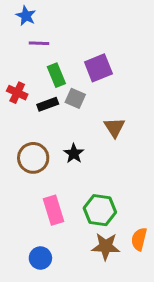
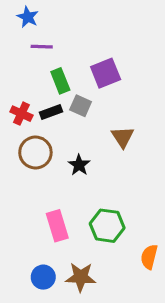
red cross: (17, 93) -> (21, 114), moved
brown circle: (33, 158) -> (35, 152), moved
brown star: (106, 246) -> (81, 277), moved

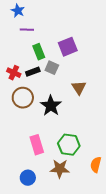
black star: (79, 165) -> (51, 106), size x1.5
brown star: (81, 277) -> (60, 169), moved

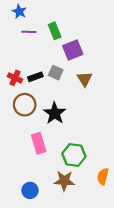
green rectangle: (39, 52) -> (55, 31), moved
brown triangle: (79, 88) -> (85, 79), moved
pink rectangle: (37, 145) -> (39, 143), moved

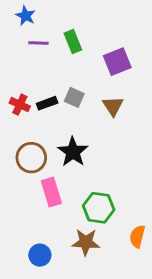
purple square: (73, 50) -> (117, 62), moved
brown circle: (25, 105) -> (31, 158), moved

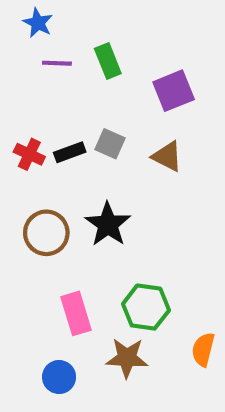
brown triangle: (113, 106) -> (167, 156), turned -30
pink rectangle: (51, 192) -> (76, 313), moved

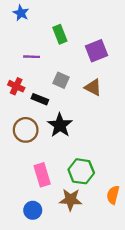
purple line: (57, 63) -> (32, 57), moved
black rectangle: (70, 152) -> (40, 99), moved, turned 42

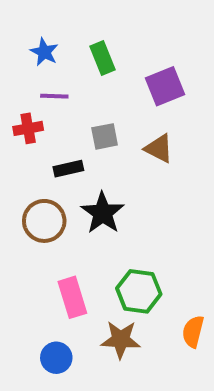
blue star: (21, 13) -> (44, 52), moved
gray square: (61, 80) -> (105, 136), turned -35
red cross: (16, 86) -> (28, 128), moved, turned -35
black rectangle: (40, 99) -> (68, 169), turned -35

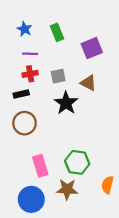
red cross: (28, 128) -> (30, 74), moved
black rectangle: (68, 169) -> (21, 94), moved
black star: (103, 213) -> (66, 103), moved
blue circle: (56, 358) -> (31, 199), size x1.5

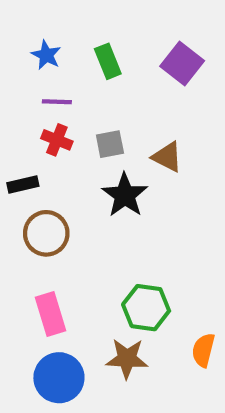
purple square: (92, 48) -> (182, 63), moved, turned -30
red cross: (30, 74) -> (57, 140), turned 32
black rectangle: (21, 94) -> (23, 185), moved
pink rectangle: (40, 166) -> (50, 314), moved

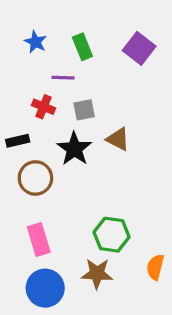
purple line: (57, 102) -> (63, 78), moved
brown triangle: (167, 157) -> (118, 139), moved
black star: (125, 195) -> (74, 149), moved

